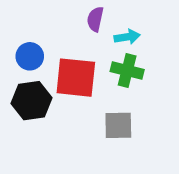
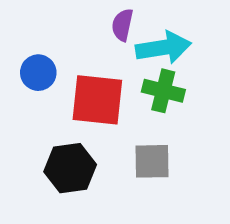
cyan arrow: (127, 37) -> (163, 48), size x1.6
black hexagon: (32, 101) -> (70, 168), moved

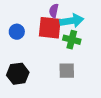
red square: (97, 100) -> (50, 28), moved
black hexagon: (70, 168) -> (18, 74), moved

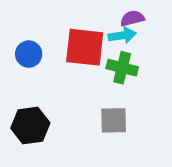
purple semicircle: (54, 11) -> (132, 18), moved, turned 64
cyan arrow: (72, 21) -> (122, 35), size x0.7

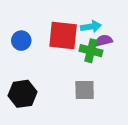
purple semicircle: (132, 18) -> (104, 41), moved

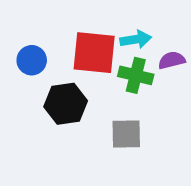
purple semicircle: (104, 41) -> (172, 60), moved
black hexagon: (23, 94) -> (66, 104), moved

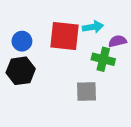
green cross: (136, 75) -> (103, 59), moved
black hexagon: (66, 104) -> (21, 71), moved

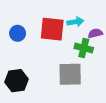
black hexagon: (21, 71) -> (17, 81), moved
gray square: (86, 91) -> (70, 74), size x1.4

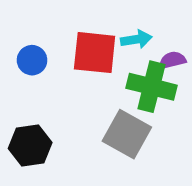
green cross: (84, 48) -> (151, 87), size x1.4
gray square: (70, 74) -> (127, 134), turned 30

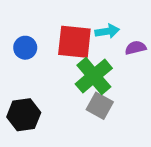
green cross: (151, 87) -> (94, 76), moved, turned 36
gray square: (127, 134) -> (100, 106), size x0.7

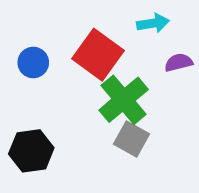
cyan arrow: (107, 31) -> (153, 23), moved
red square: (74, 42) -> (98, 55), turned 30

